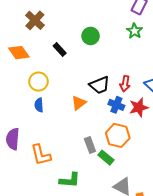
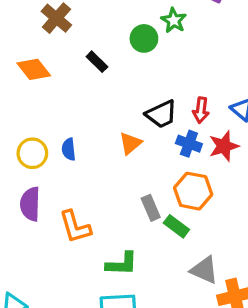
green star: (134, 31) -> (174, 20), moved
yellow circle: (39, 82) -> (32, 153), moved

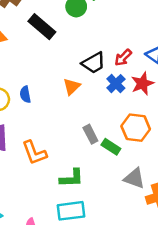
black rectangle: (97, 62) -> (42, 27), size x1.6
red arrow: (201, 110) -> (123, 58), turned 42
blue cross: (189, 144) -> (116, 84), turned 30
orange hexagon: (193, 191) -> (136, 128), moved

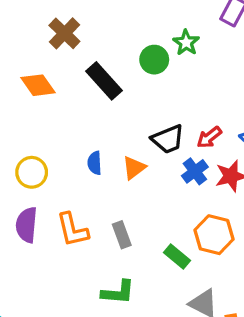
blue semicircle: (25, 94) -> (95, 163), moved
gray rectangle: (90, 134) -> (122, 235), moved
orange L-shape: (34, 153) -> (72, 230), moved

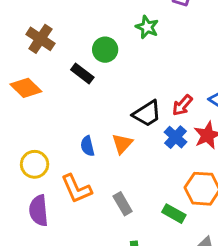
green circle: (154, 60) -> (105, 50), moved
black rectangle: (104, 81) -> (82, 74), size x0.7
orange L-shape: (72, 230) -> (76, 189), moved

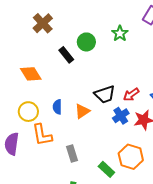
orange diamond: (26, 88) -> (31, 74), moved
yellow circle: (35, 164) -> (28, 112), moved

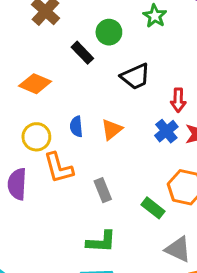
orange diamond: (31, 74) -> (35, 84), turned -30
black trapezoid: (105, 94) -> (135, 76), moved
red arrow: (131, 95) -> (178, 100), turned -49

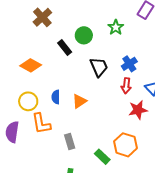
black trapezoid: (135, 76) -> (99, 67), turned -95
blue cross: (166, 131) -> (129, 64), moved

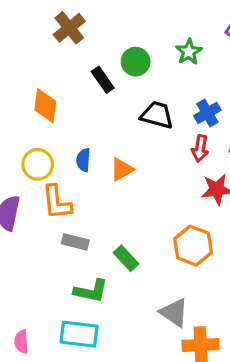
orange diamond: (31, 65) -> (45, 106), turned 65
black trapezoid: (99, 67) -> (157, 115), turned -55
gray rectangle: (70, 141) -> (75, 242), moved, turned -63
green rectangle: (102, 157) -> (126, 258), moved

